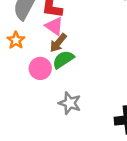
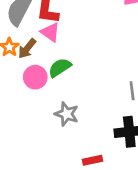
brown arrow: (58, 43) -> (27, 49), moved

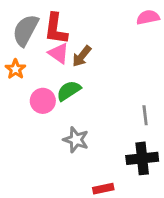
brown arrow: (27, 49) -> (82, 56), moved

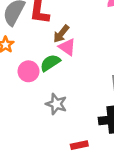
pink triangle: (59, 53) -> (67, 47), moved

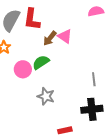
pink triangle: (67, 47) -> (65, 36), moved

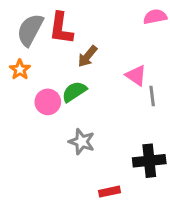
pink triangle: (65, 36) -> (136, 75), moved
gray line: (94, 79) -> (152, 96), moved

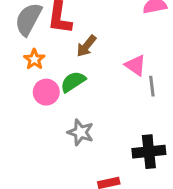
orange star: (20, 70) -> (34, 59), moved

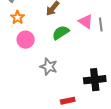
green semicircle: (73, 82) -> (61, 33), moved
gray line: (152, 86) -> (101, 25), moved

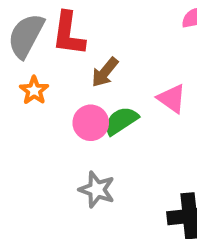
pink circle: (26, 40) -> (91, 123), moved

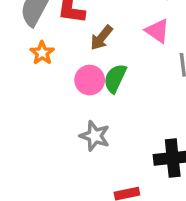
pink triangle: (172, 98) -> (157, 31), moved
green semicircle: (121, 121) -> (115, 78), turned -32

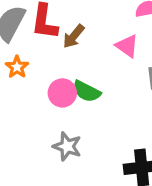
brown arrow: (102, 38) -> (74, 36), moved
green semicircle: (115, 78) -> (87, 91), turned -88

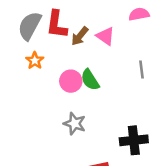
pink triangle: (127, 46) -> (106, 36), moved
green semicircle: (87, 91) -> (90, 80), turned 30

